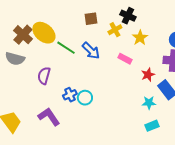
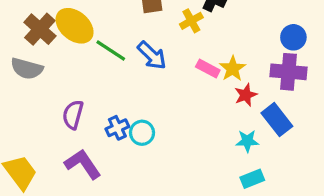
yellow star: (140, 38) -> (233, 69), moved
purple semicircle: (44, 76) -> (73, 115), moved

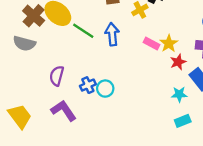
blue arrow: (152, 55) -> (112, 34), turned -140

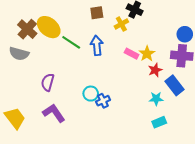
blue cross: (88, 85) -> (103, 101), moved

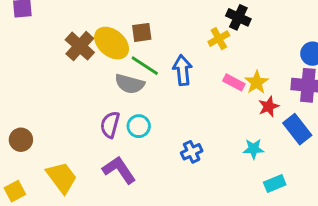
brown square: (97, 13) -> (142, 32), moved
gray semicircle: (19, 54) -> (130, 84), moved
cyan circle: (91, 94) -> (139, 126), moved
cyan star: (156, 99) -> (254, 149), moved

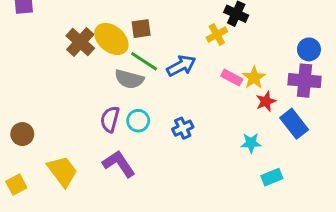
blue arrow: (183, 70) -> (181, 66), turned 68
blue cross: (192, 152) -> (183, 128), moved

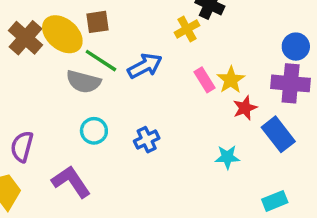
pink rectangle: (232, 78) -> (205, 80), turned 30
purple semicircle: (110, 119) -> (22, 147), moved
cyan rectangle: (272, 177) -> (275, 201), moved

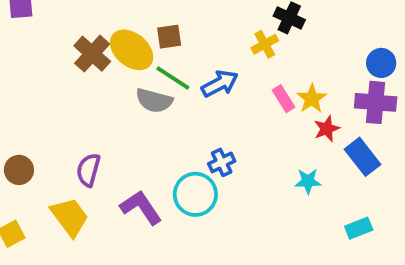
cyan circle: (94, 131) -> (195, 194), moved, size x1.5

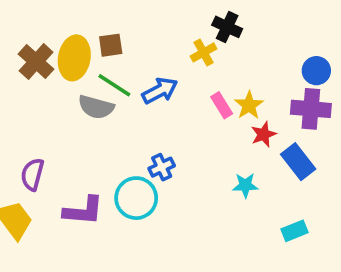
yellow ellipse: (132, 50) -> (74, 58), turned 60
purple L-shape: (141, 207) -> (83, 211), turned 129

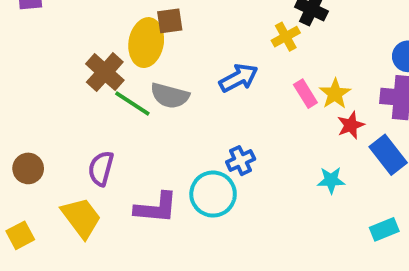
brown square: (111, 45) -> (170, 21), moved
brown cross: (36, 62) -> (105, 72), moved
green line: (114, 85) -> (132, 104), moved

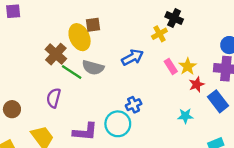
yellow ellipse: (146, 43) -> (80, 37), turned -35
purple semicircle: (101, 168) -> (54, 98), moved

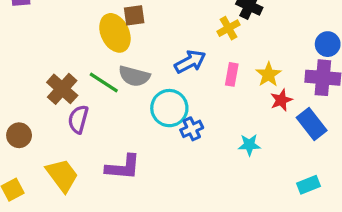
brown cross: (56, 54) -> (62, 89), moved
pink rectangle: (171, 66) -> (232, 74), moved, turned 42
cyan star: (185, 116) -> (249, 145), moved
cyan circle: (118, 124) -> (169, 108), moved

